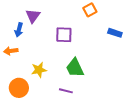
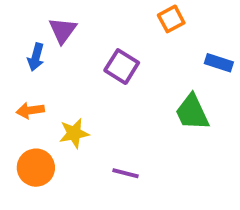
purple square: (64, 35) -> (122, 67), turned 30
orange arrow: (11, 51) -> (30, 110), moved
green trapezoid: (75, 68) -> (192, 112), moved

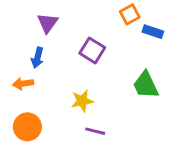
blue arrow: (36, 57) -> (37, 58), moved
blue rectangle: (219, 63) -> (153, 32), moved
yellow star: (74, 133) -> (82, 101), moved

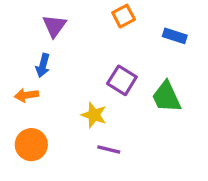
orange square: (130, 14) -> (124, 16), moved
purple square: (92, 50) -> (122, 80), moved
yellow star: (82, 101) -> (94, 115), turned 30

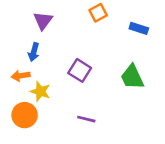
purple square: (122, 80) -> (80, 70), moved
yellow star: (94, 115) -> (40, 91), moved

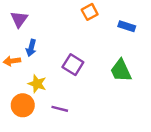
purple triangle: (43, 21) -> (19, 19), moved
orange arrow: (21, 76) -> (12, 61), moved
purple line: (86, 119) -> (60, 109), moved

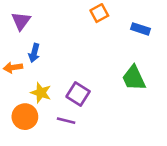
purple square: (73, 65) -> (78, 94), moved

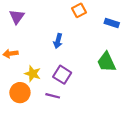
blue arrow: (34, 53) -> (58, 41), moved

